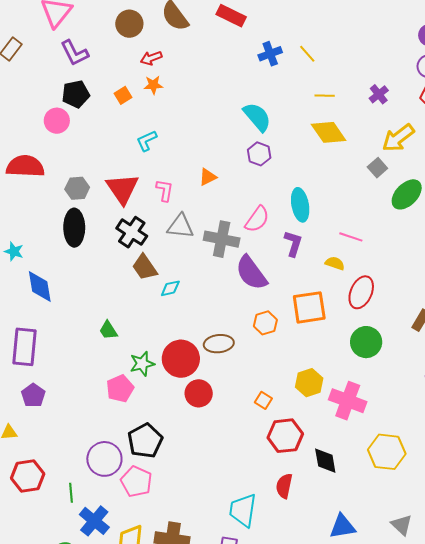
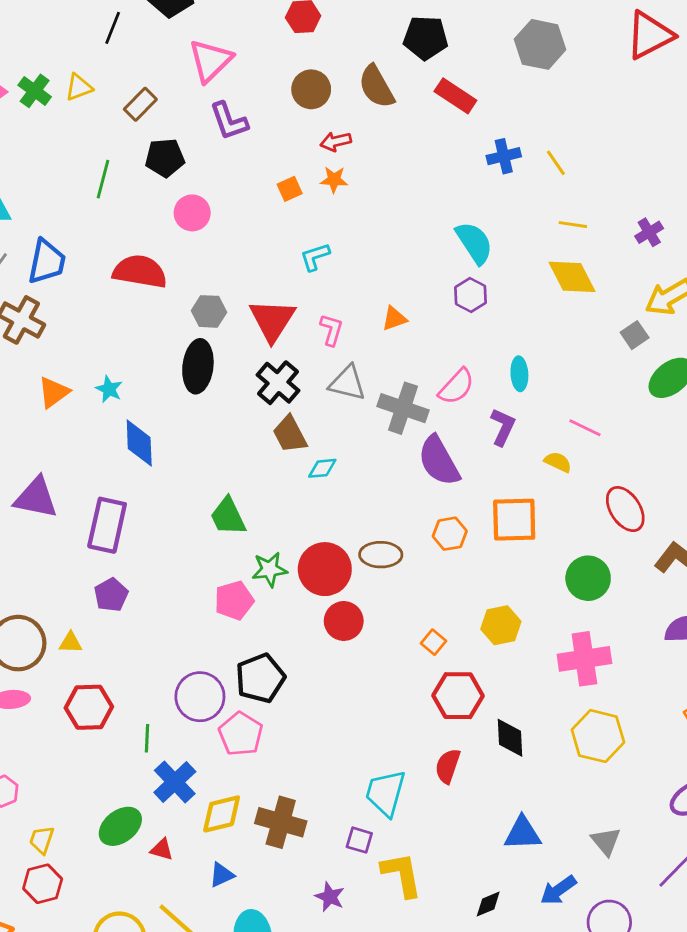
black pentagon: (76, 94) -> (165, 158), moved
cyan ellipse: (300, 205) -> (519, 374), size x0.7
red ellipse: (361, 292) -> (625, 509), moved, turned -64
green trapezoid: (108, 330) -> (228, 516), size x1.4
pink cross: (348, 401) -> (584, 659), moved, turned -36

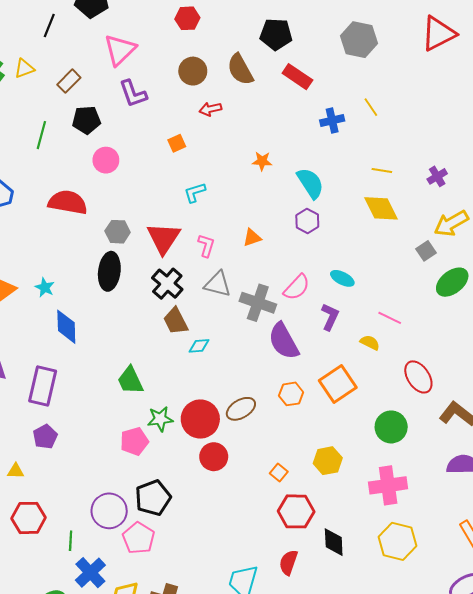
yellow line: (556, 163) -> (371, 107), moved
orange star: (334, 180) -> (262, 161), moved
cyan ellipse: (519, 374) -> (342, 278), turned -60
orange square: (514, 520) -> (338, 384), turned -33
brown ellipse: (381, 555) -> (241, 409), turned -32

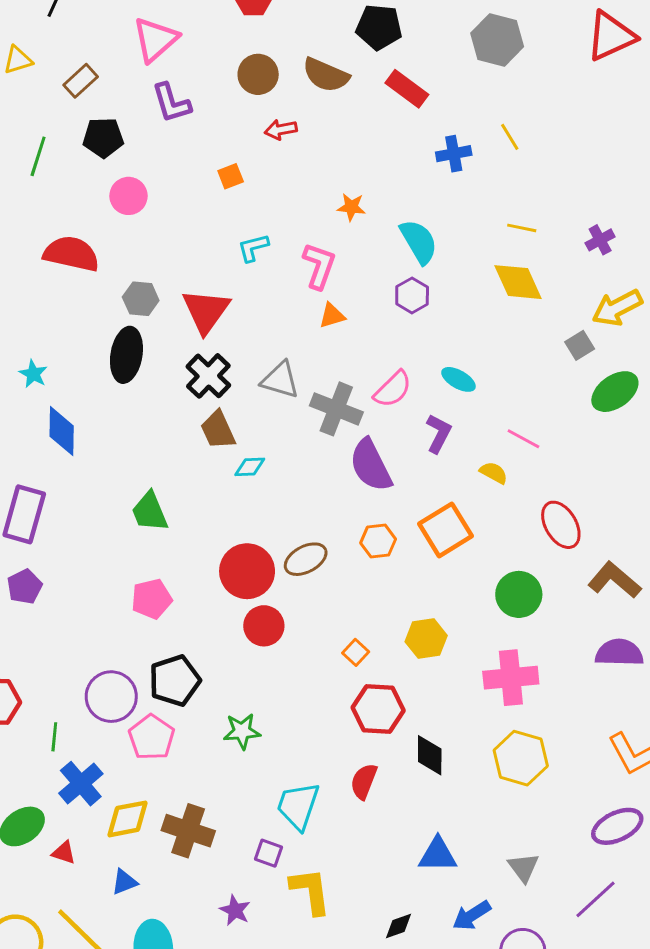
brown semicircle: (240, 69) -> (326, 75), turned -40
pink L-shape: (206, 246) -> (319, 266), moved, size x1.4
green star: (160, 419) -> (242, 731), moved

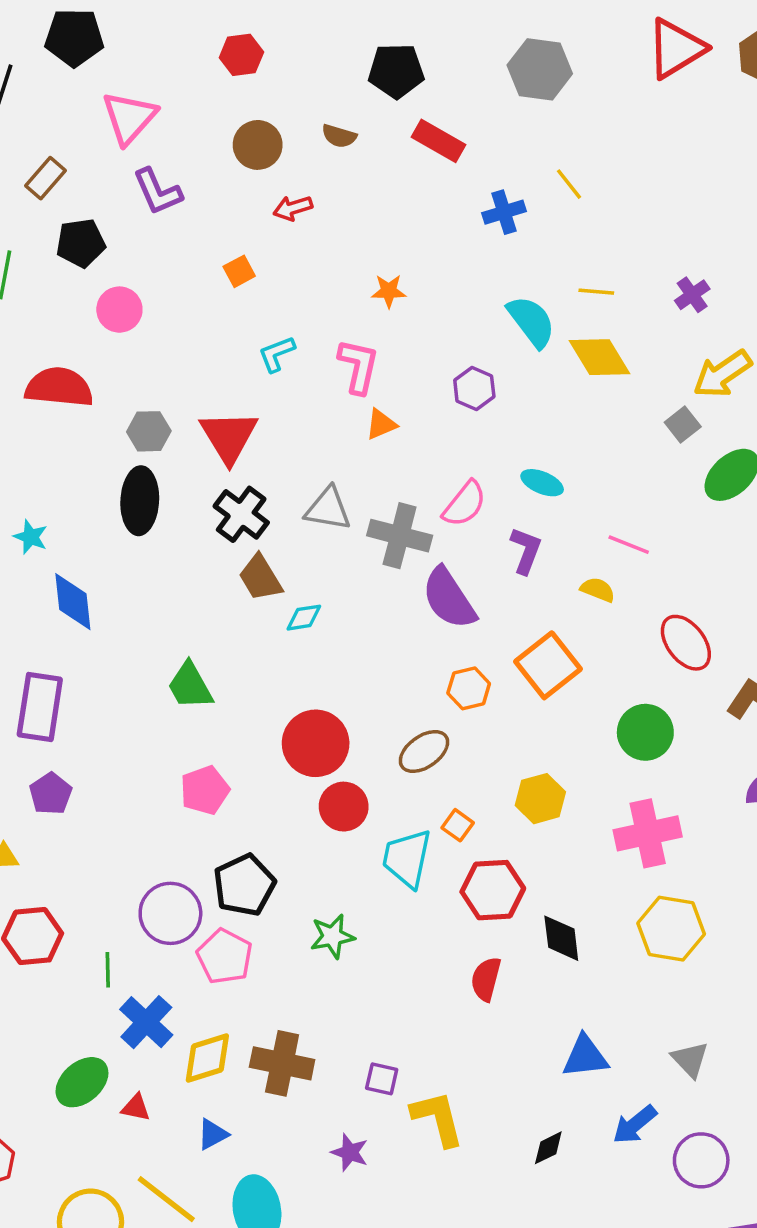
brown semicircle: (326, 75) -> (339, 136), size x0.6
cyan semicircle: (419, 242) -> (531, 321), moved
brown ellipse: (306, 559) -> (424, 751), moved
cyan trapezoid: (298, 806) -> (407, 858), moved

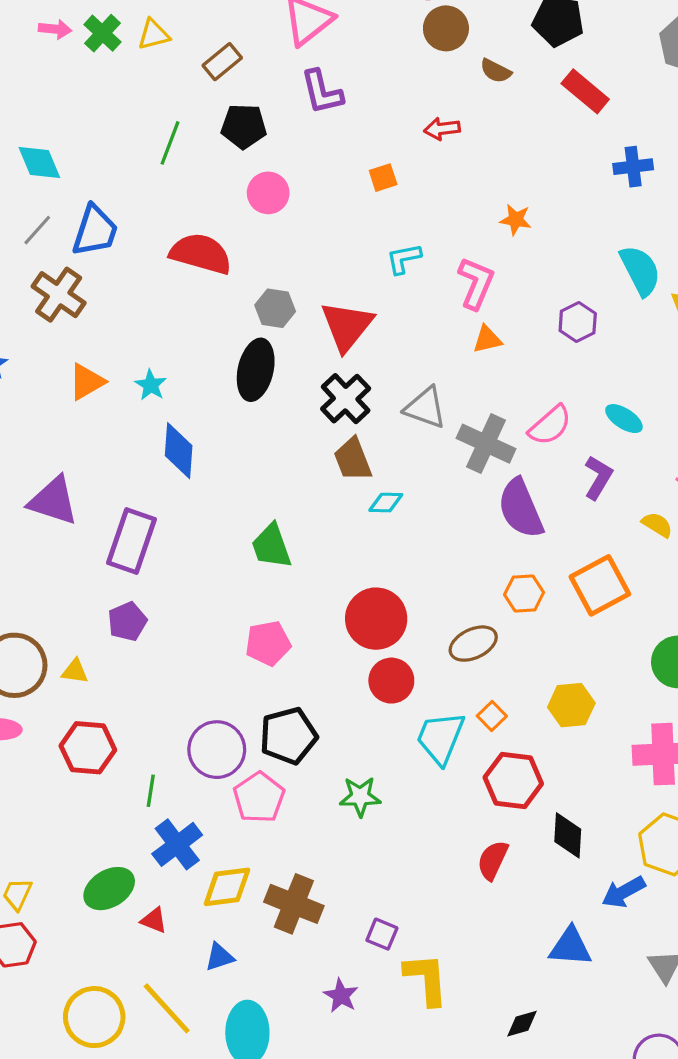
brown circle: (258, 145) -> (446, 28), moved
blue arrow: (635, 1125) -> (624, 892), moved

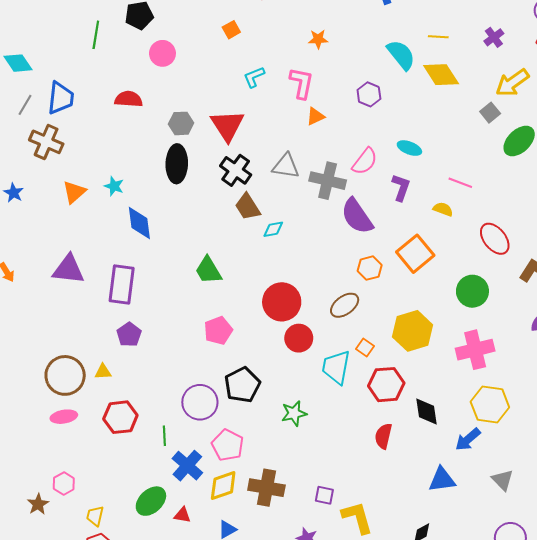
red semicircle: (201, 254) -> (129, 99), size x0.7
yellow hexagon: (571, 705) -> (413, 331), size x1.4
pink pentagon: (259, 797) -> (228, 445), moved

